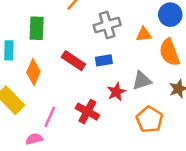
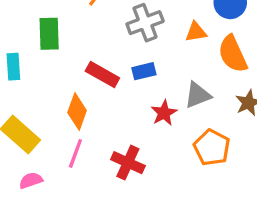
orange diamond: (33, 72) -> (77, 112), moved
red cross: (87, 112) -> (128, 163), moved
pink semicircle: (34, 139) -> (31, 180), moved

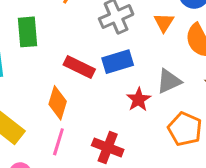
orange triangle: (196, 32) -> (164, 22), turned -45
blue rectangle: (144, 71) -> (118, 62), size x1.4

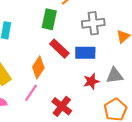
green rectangle: (28, 32) -> (49, 19), moved

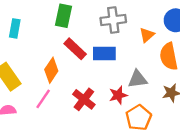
red star: (91, 81) -> (118, 95), moved
red cross: (62, 106) -> (84, 99), moved

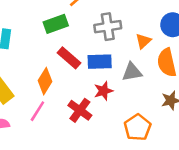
green rectangle: (64, 16) -> (56, 24), turned 60
gray triangle: (138, 79) -> (132, 72), moved
red star: (118, 95) -> (103, 91), moved

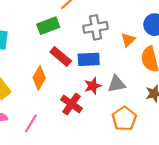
gray triangle: (132, 72) -> (117, 84), moved
pink line: (37, 111) -> (31, 123), moved

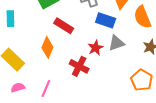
blue rectangle: (89, 59) -> (106, 20), moved, turned 30
orange pentagon: (124, 119) -> (142, 80), moved

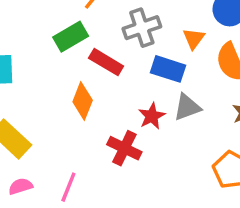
red rectangle: (64, 26) -> (106, 62), moved
orange diamond: (47, 47) -> (83, 101), moved

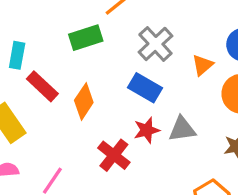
gray cross: (142, 28) -> (155, 44), turned -36
red rectangle: (106, 62) -> (42, 86), moved
blue rectangle: (168, 69) -> (145, 88), moved

